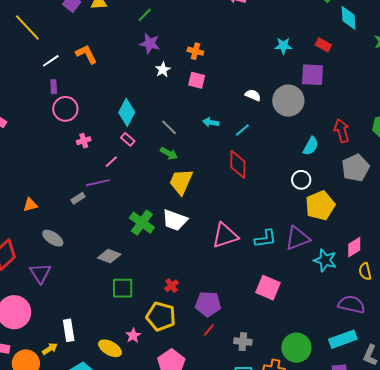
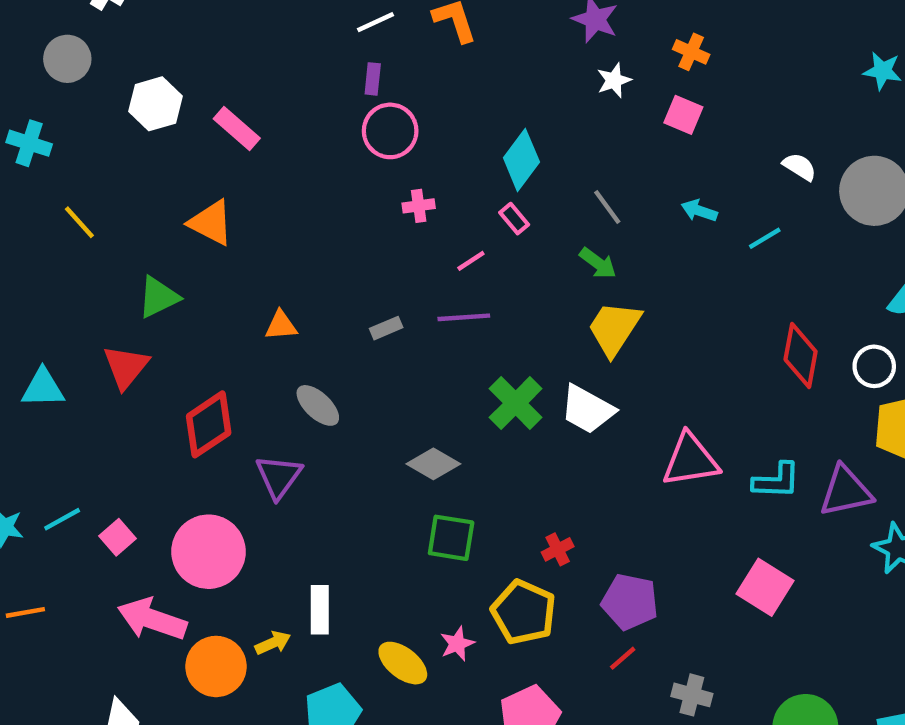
red diamond: (238, 164) -> (801, 356), moved
purple line: (98, 183) -> (464, 317), moved

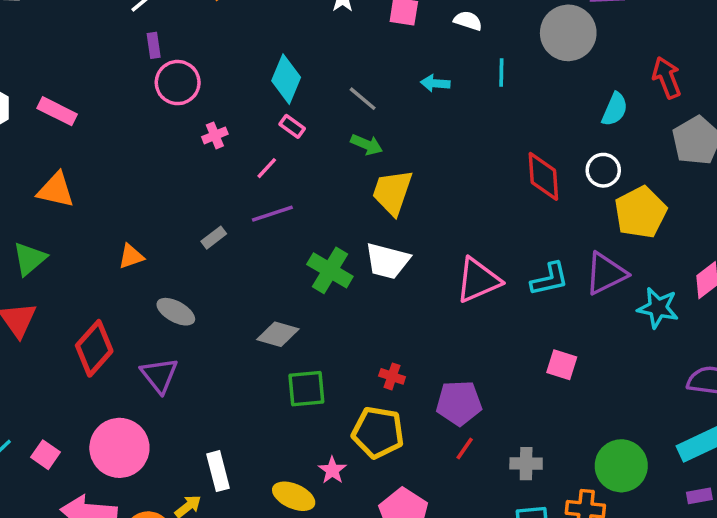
white semicircle: (800, 167) -> (468, 21), moved
cyan line: (765, 238) -> (501, 72), moved, turned -44
red cross: (558, 549) -> (392, 376), turned -30
pink square: (765, 587) -> (562, 365), size x0.7

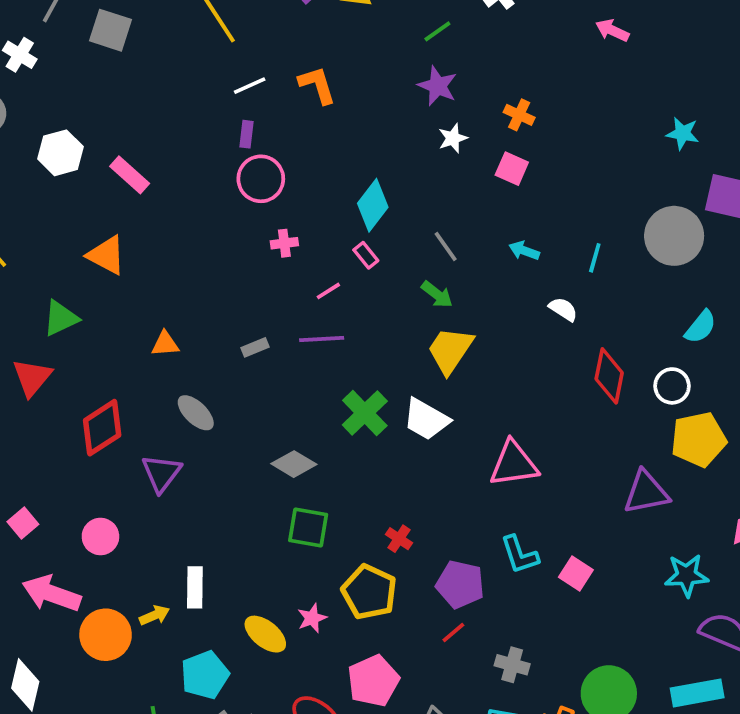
white semicircle: (468, 21) -> (563, 309), moved
cyan L-shape: (550, 279) -> (520, 555), moved, turned 69
cyan star: (658, 308) -> (687, 575), moved, turned -30
pink circle: (119, 448) -> (100, 537), size x0.6

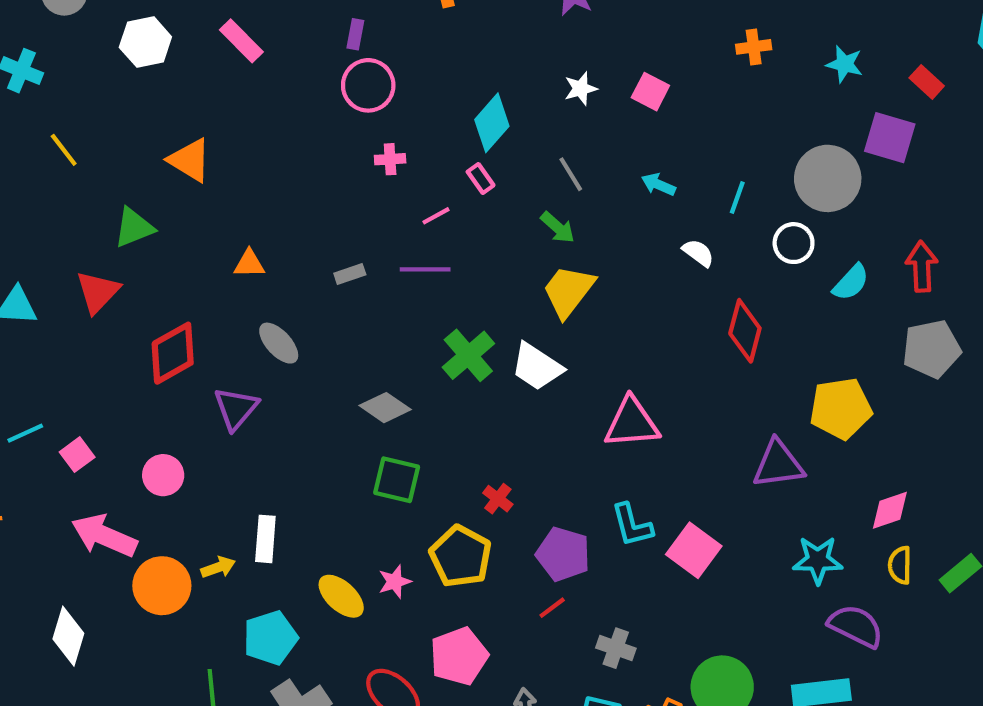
orange cross: (519, 115) -> (754, 47), moved, turned -36
white star: (453, 138) -> (581, 89), moved
pink rectangle: (130, 175) -> (241, 41), moved
white circle: (672, 386) -> (794, 243), moved
pink square: (576, 574) -> (694, 550), size x1.4

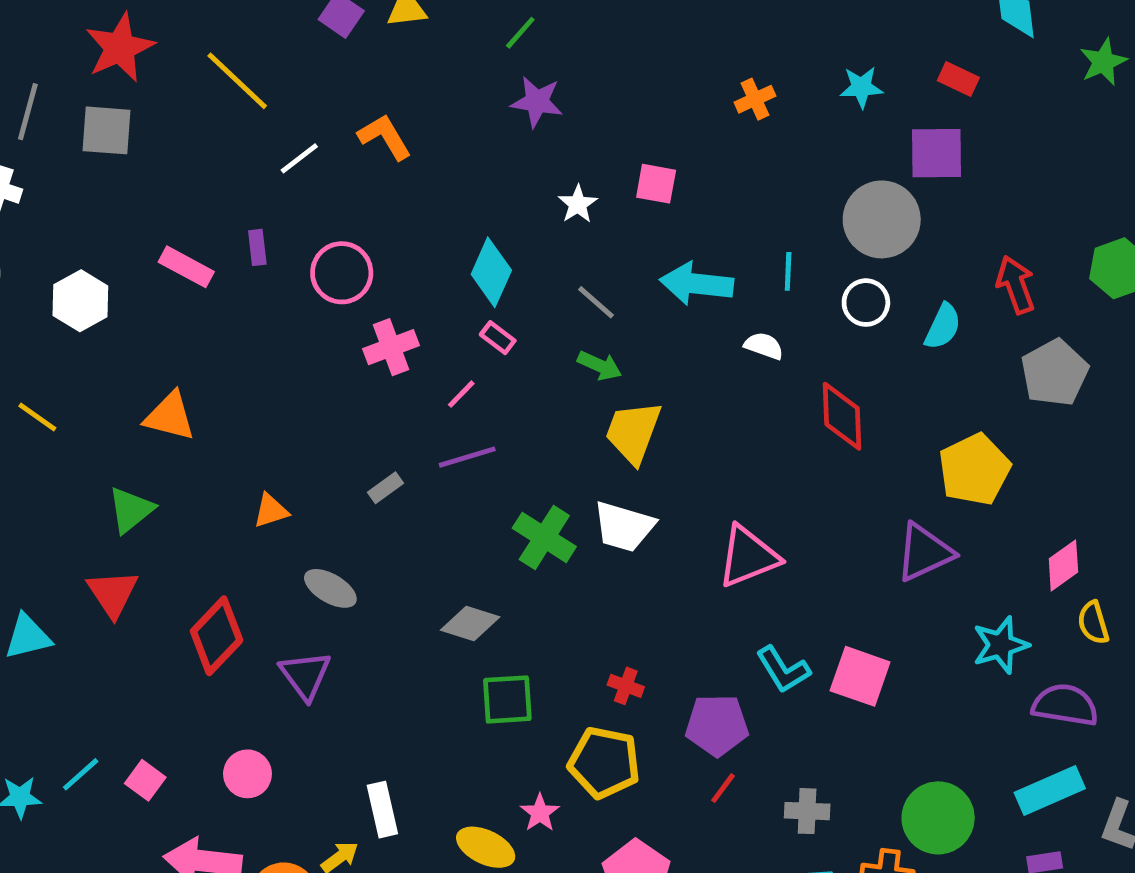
purple rectangle: (355, 34) -> (257, 247), moved
yellow line: (64, 150) -> (37, 417), moved
pink cross: (390, 159) -> (391, 347), size x1.5
cyan arrow: (658, 184) -> (697, 284), size x1.8

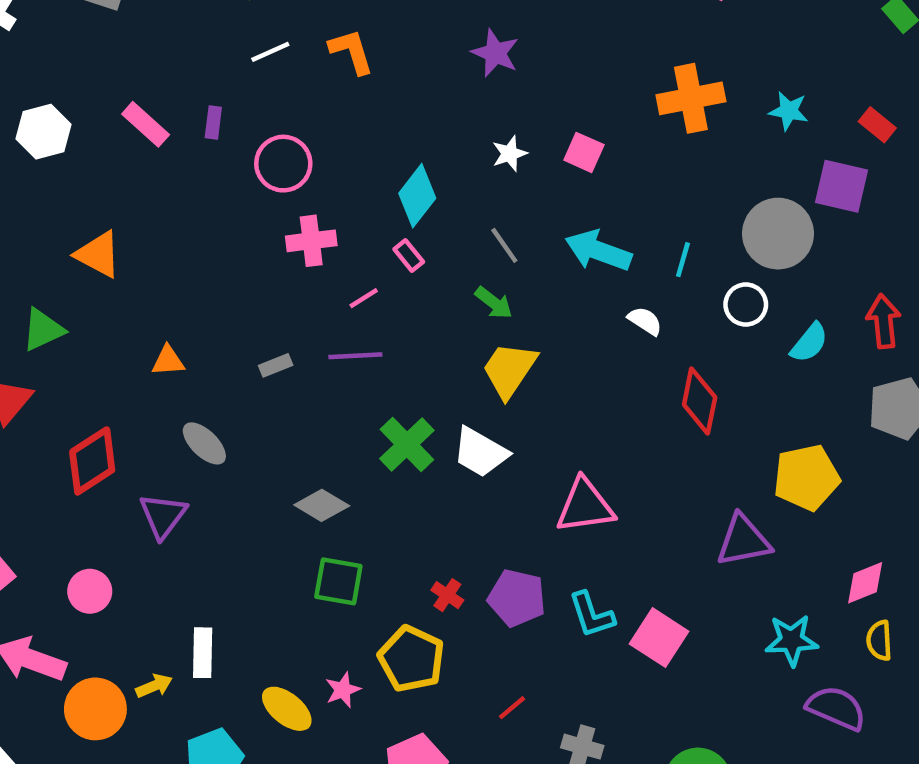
orange cross: (755, 99) -> (691, 98), size x1.8
purple pentagon: (717, 725) -> (517, 598), moved

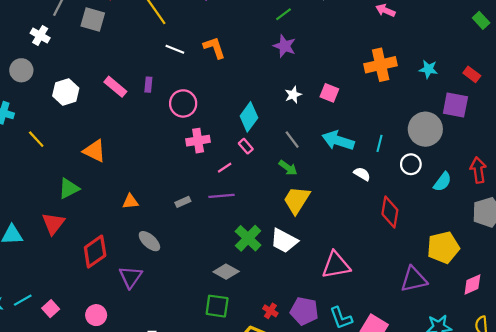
white line: (270, 52) -> (175, 49), turned 48
gray diamond: (322, 505) -> (226, 272), moved
pink diamond: (865, 583) -> (472, 285), moved

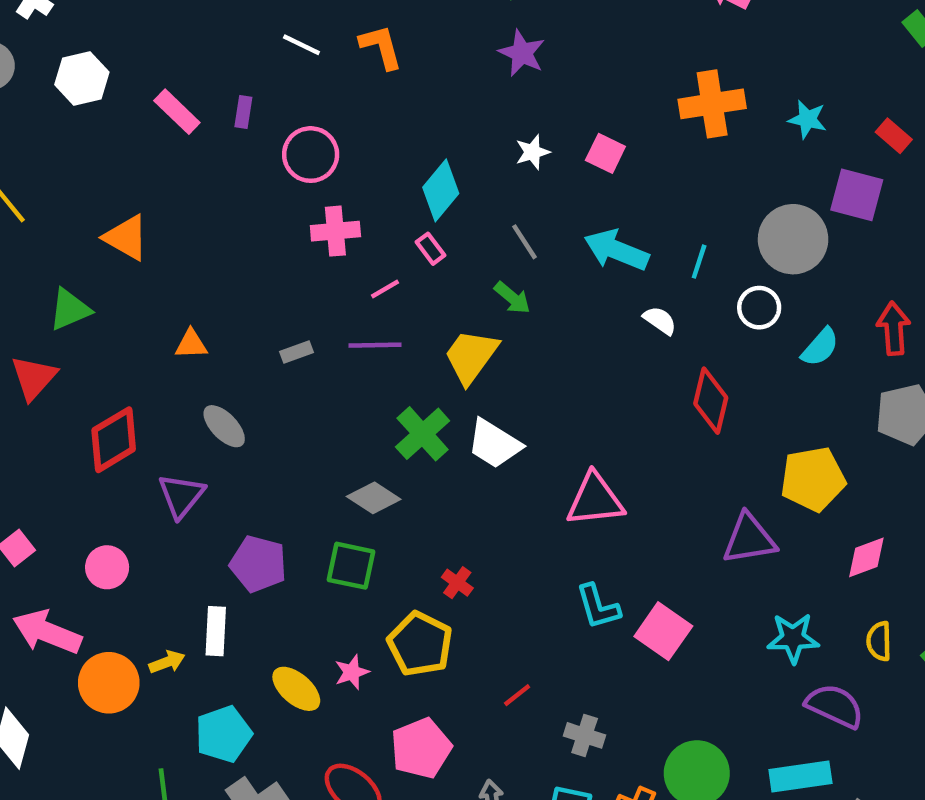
white hexagon: (66, 92) -> (82, 78), moved
yellow trapezoid: (297, 200) -> (471, 356), moved
purple pentagon: (304, 311) -> (258, 564), moved

